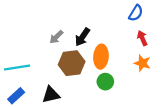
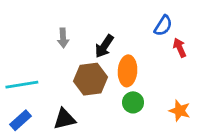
blue semicircle: (136, 13) -> (163, 26), moved
gray arrow: (56, 37) -> (63, 38), moved, turned -48
orange star: (142, 63) -> (180, 111), moved

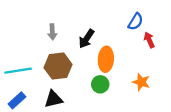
brown hexagon: (90, 79) -> (58, 66), moved
green circle: (133, 102) -> (100, 84), moved
orange star: (180, 111) -> (141, 82), moved

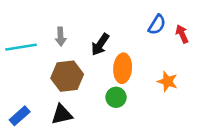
red arrow: (149, 40) -> (182, 34), moved
cyan line: (18, 71) -> (21, 47), moved
orange star: (141, 82) -> (167, 81), moved

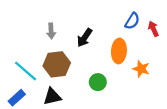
cyan line: (21, 47) -> (26, 71), moved, turned 50
orange ellipse: (123, 68) -> (119, 51), moved

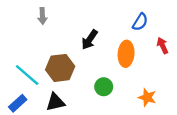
red arrow: (153, 29) -> (163, 46), moved
gray arrow: (51, 31) -> (42, 16), moved
orange star: (141, 69) -> (147, 97), moved

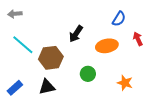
gray arrow: (42, 16) -> (15, 14), moved, turned 88
orange ellipse: (126, 54) -> (107, 46), turned 75
cyan line: (27, 75) -> (23, 45), moved

